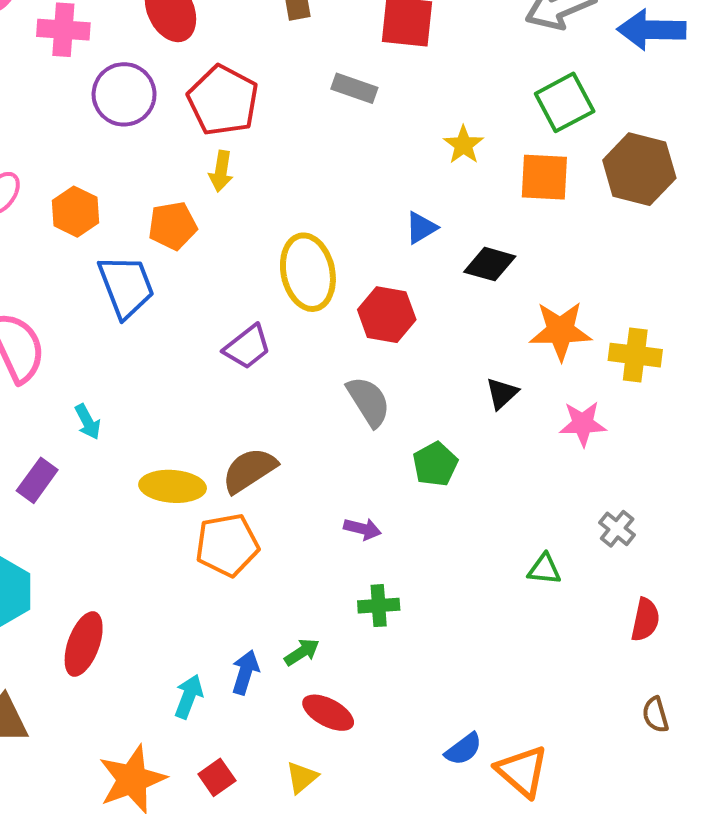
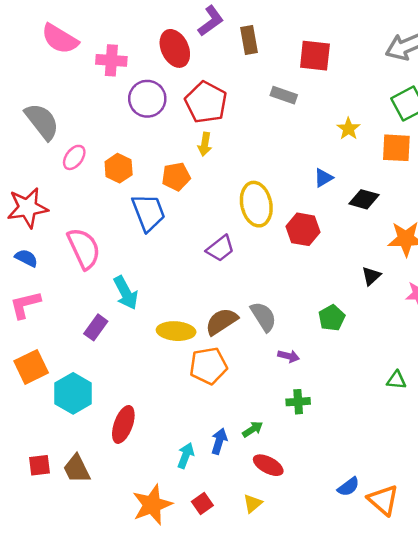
gray semicircle: (369, 402) -> (263, 317), moved
cyan arrow: (88, 422) -> (126, 293), size x1.6

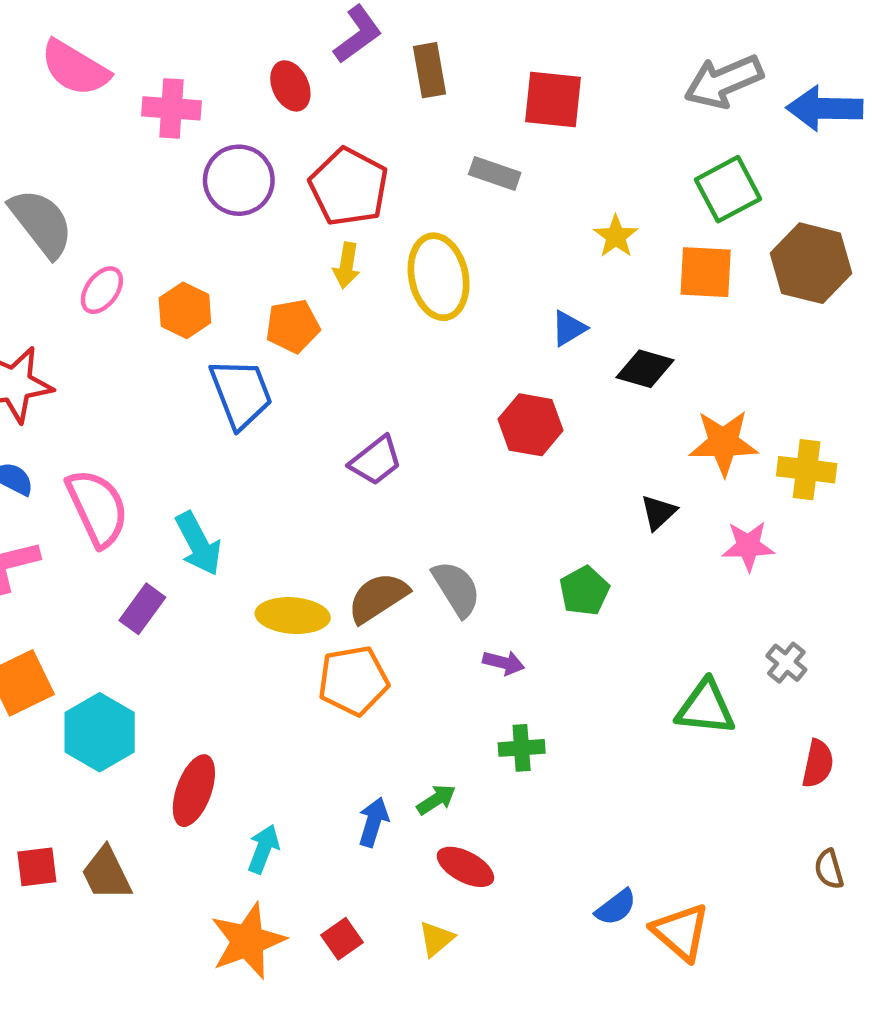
red ellipse: (175, 48) -> (290, 86), size x0.7
yellow ellipse: (256, 204) -> (439, 277), moved
pink semicircle: (84, 248) -> (97, 508), moved
green triangle: (396, 380) -> (706, 708), size x1.6
cyan arrow: (186, 456) -> (263, 849), moved

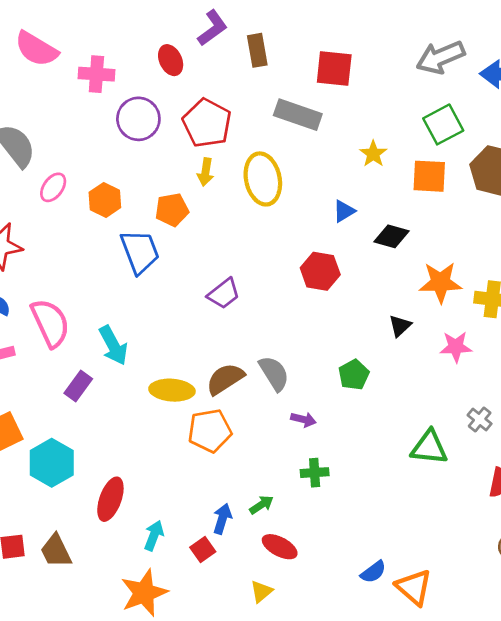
gray rectangle: (495, 173) -> (298, 115), size x1.5
red square: (342, 939) -> (203, 549), moved

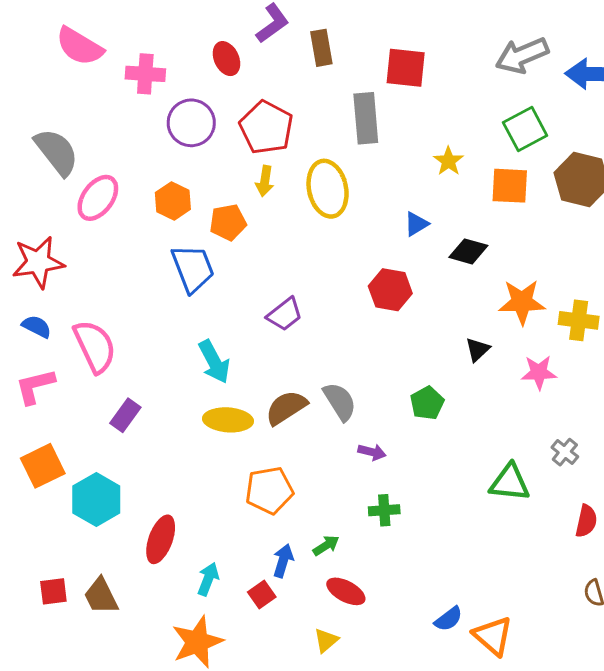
gray rectangle: (298, 115) -> (366, 118), turned 66
pink ellipse: (53, 187) -> (98, 198), size x1.4
orange hexagon: (105, 200) -> (173, 201), moved
cyan arrow: (113, 345) -> (214, 362), moved
orange pentagon: (210, 431) -> (269, 490), moved

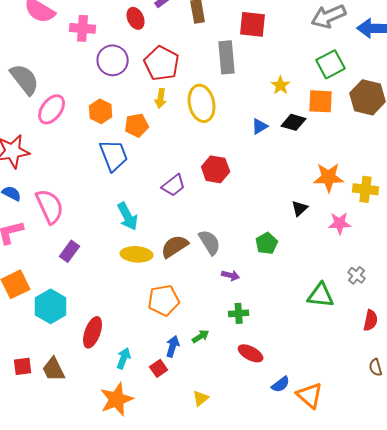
black diamond: (468, 251) -> (294, 122), moved
red hexagon: (390, 290) -> (216, 169), moved
red ellipse: (346, 591) -> (251, 353), moved

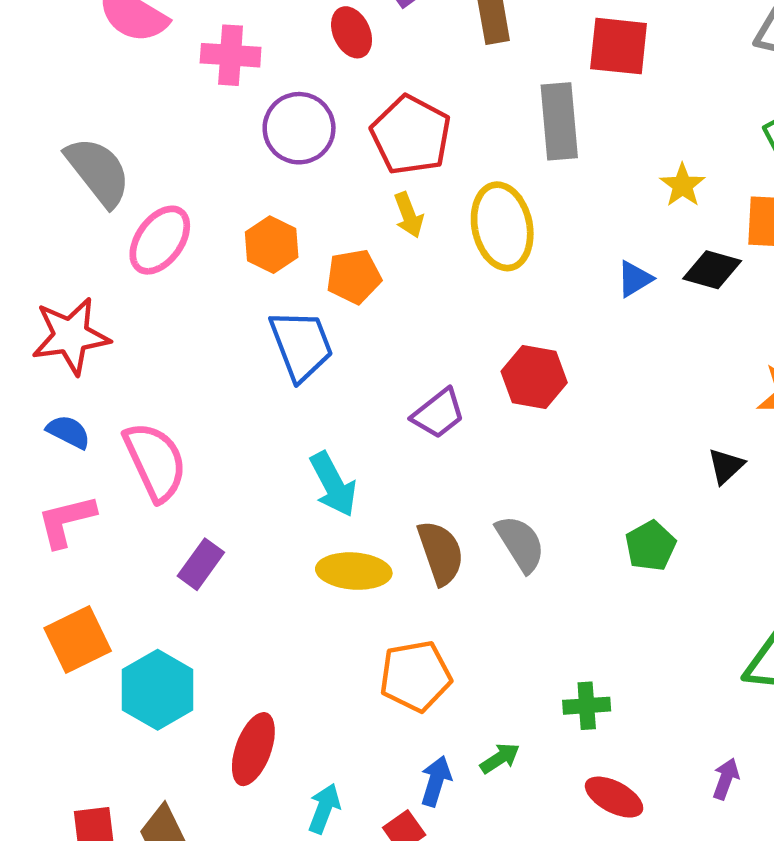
yellow arrow: (161, 98) -> (409, 215), turned -30
brown semicircle: (175, 246) -> (441, 553), turned 104
purple arrow: (231, 275) -> (726, 779), moved, turned -84

